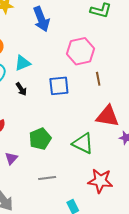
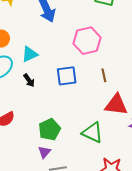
brown line: (98, 79) -> (104, 75), moved
purple triangle: (11, 158) -> (44, 152), moved

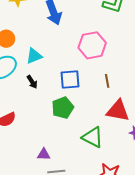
green pentagon: (50, 129) -> (63, 108), moved
purple triangle: (44, 152) -> (44, 154), turned 48

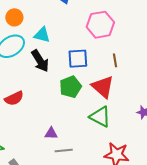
cyan triangle: (34, 56) -> (42, 35), turned 36
black arrow: (32, 82) -> (40, 61), size x1.6
red triangle: (118, 111) -> (103, 87), moved, turned 30

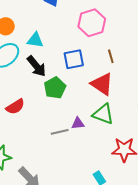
green pentagon: (70, 87) -> (55, 88), moved
purple triangle: (51, 133) -> (78, 123), moved
gray line: (64, 151) -> (60, 132), moved

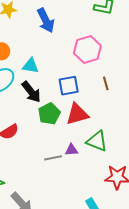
red triangle: (102, 84) -> (77, 114), moved, turned -50

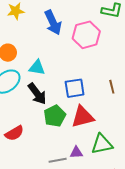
pink hexagon: (87, 50) -> (86, 35), moved
green triangle: (97, 141) -> (102, 144), turned -35

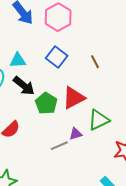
blue square: (75, 88) -> (57, 57), moved, turned -30

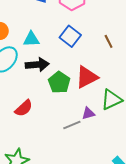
black arrow: (24, 86) -> (37, 65), turned -45

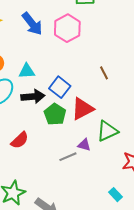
blue square: (70, 36) -> (60, 87), moved
purple triangle: (88, 113) -> (84, 145), turned 32

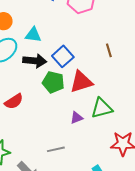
green pentagon: (55, 114) -> (53, 82), turned -30
purple triangle: (84, 145) -> (76, 118), turned -48
gray line: (68, 157) -> (56, 149), moved

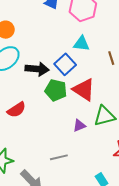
cyan triangle: (33, 35) -> (81, 44), moved
red triangle: (81, 82) -> (84, 90), turned 50

